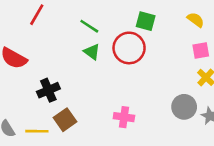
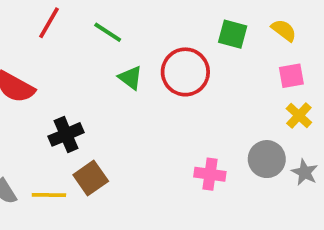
green square: (146, 21) -> (233, 34), moved
green line: (89, 26) -> (108, 32), moved
pink cross: (124, 117) -> (210, 174), moved

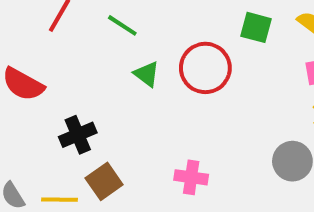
pink cross: (210, 174) -> (191, 177), moved

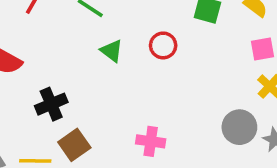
red circle: (205, 68) -> (163, 45), size x0.6

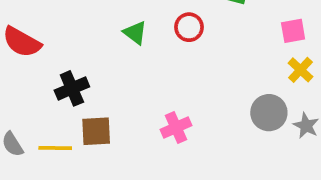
pink cross: (151, 141) -> (176, 127), turned -32
brown square: (74, 145) -> (96, 131), turned 32

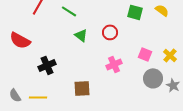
pink square: (293, 31) -> (145, 54), moved, turned 32
pink cross: (176, 127) -> (114, 64), moved
brown square: (96, 131) -> (82, 88), moved

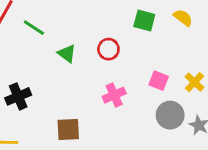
green line: (69, 11) -> (34, 28), moved

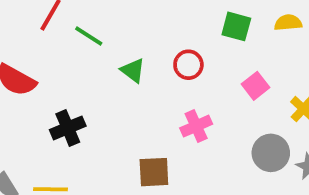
yellow semicircle: (183, 18) -> (288, 23), turned -42
pink square: (159, 81) -> (255, 86), moved, turned 30
brown square: (68, 129) -> (154, 172), moved

